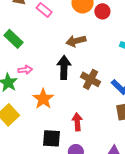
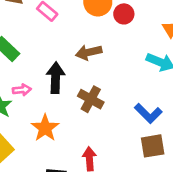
black arrow: (64, 67) -> (56, 78), moved
brown cross: (90, 79) -> (91, 99), moved

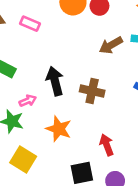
brown arrow: (89, 52) -> (111, 45), moved

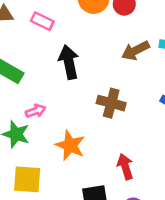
black arrow: (55, 81) -> (69, 62), moved
yellow square: (23, 160) -> (27, 179), turned -30

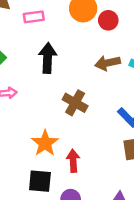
pink rectangle: (42, 21) -> (34, 17), turned -48
orange star: (70, 145) -> (45, 143), moved

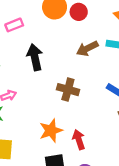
orange star: (45, 143) -> (51, 131), turned 30

